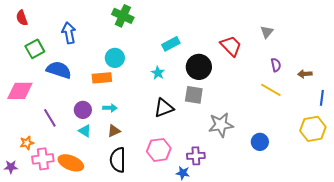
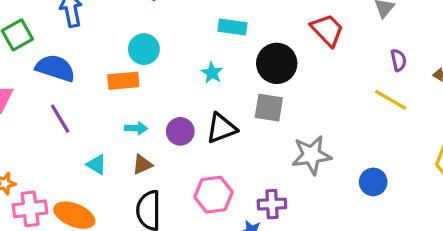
cyan rectangle: (171, 44) -> (232, 27), turned 36
purple circle: (83, 110) -> (180, 131), moved
purple line: (50, 118) -> (60, 119), moved

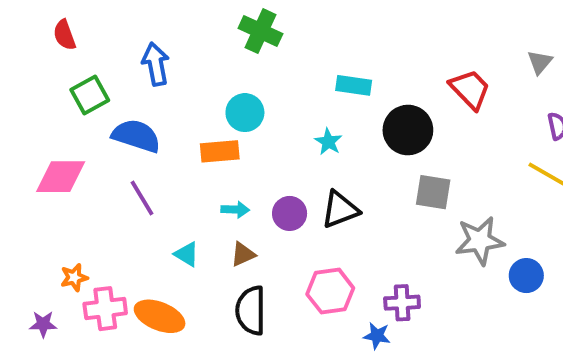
gray square: (269, 108) -> (433, 192), moved
gray star: (312, 155) -> (480, 241), moved

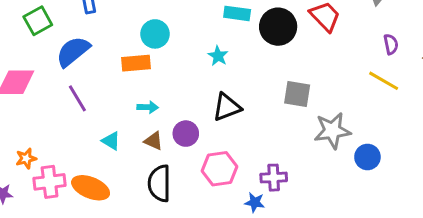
black circle: (408, 130) -> (278, 27), moved
blue semicircle: (136, 136) -> (73, 52), turned -57
purple circle: (290, 213) -> (186, 134), moved
brown triangle: (243, 254) -> (154, 141), turned 48

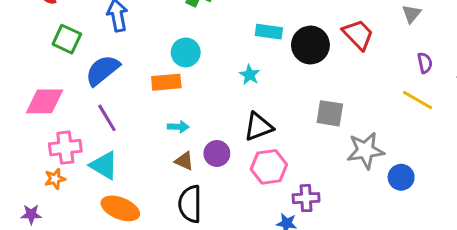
green square: (38, 21) -> (67, 39), turned -36
cyan triangle: (111, 141) -> (104, 165), moved, size x1.5
pink hexagon: (219, 169) -> (269, 167), moved
pink cross: (50, 182) -> (65, 148), moved

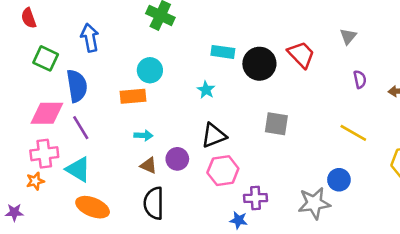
blue semicircle: (102, 70) -> (77, 86), turned 120
yellow line: (417, 100) -> (353, 133), moved
pink diamond: (45, 101) -> (47, 113), moved
gray star: (365, 150) -> (314, 203), moved

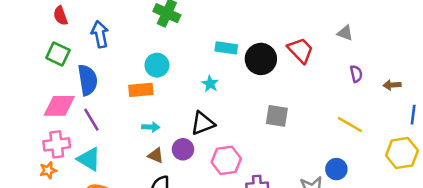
red semicircle: (29, 18) -> (60, 16), moved
gray triangle: (348, 36) -> (345, 33), turned -49
black triangle: (214, 135) -> (203, 123), moved

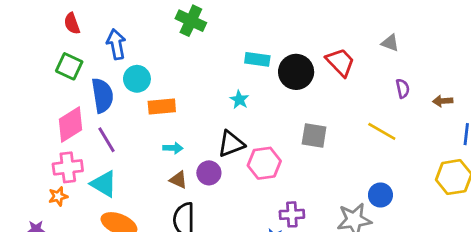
cyan circle: (157, 65) -> (137, 79), moved
pink diamond: (59, 106) -> (71, 124), turned -32
yellow line: (350, 125) -> (382, 131), moved
pink hexagon: (226, 160) -> (264, 163), moved

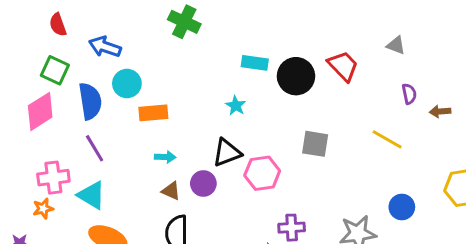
blue arrow: (116, 44) -> (105, 47), turned -60
brown arrow: (443, 101) -> (440, 111), moved
pink diamond: (71, 124) -> (40, 111), moved
blue circle: (380, 195) -> (402, 207), moved

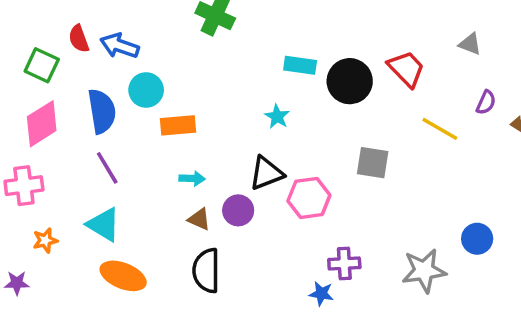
red semicircle: (58, 25) -> (79, 39), moved
green square: (55, 70) -> (42, 65), moved
purple semicircle: (409, 94) -> (486, 102), turned 36
yellow line: (387, 139) -> (440, 129), moved
pink cross: (53, 178) -> (24, 186), moved

